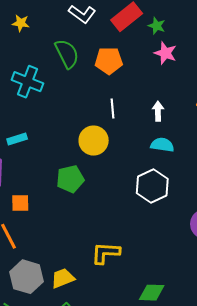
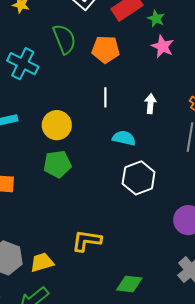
yellow circle: (94, 141) -> (57, 125), moved
cyan semicircle: (162, 145) -> (124, 138), moved

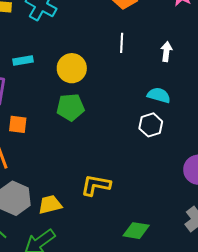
cyan semicircle: (124, 138) -> (159, 95), moved
white hexagon: (139, 178) -> (151, 125), size x0.7

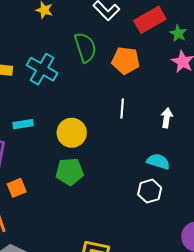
orange square: (18, 124) -> (17, 188), turned -30

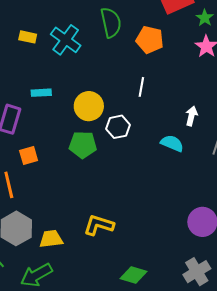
white arrow: (167, 118) -> (192, 116), moved
white hexagon: (150, 191) -> (118, 127), moved

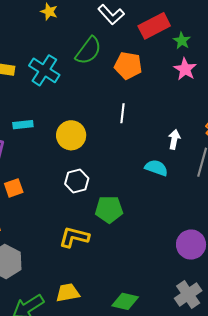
green semicircle: (111, 23) -> (88, 51), turned 52
white hexagon: (118, 127) -> (77, 181), moved
green pentagon: (83, 145) -> (109, 209), moved
yellow L-shape: (99, 225) -> (74, 237), moved
yellow trapezoid: (51, 239) -> (68, 293), moved

